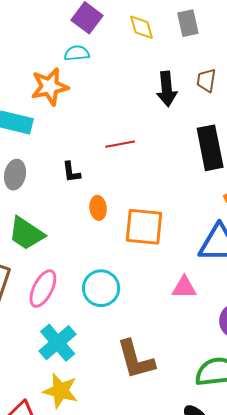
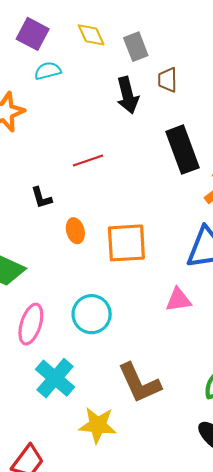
gray rectangle: (188, 23) -> (136, 47), moved
cyan semicircle: (77, 53) -> (48, 71), moved
yellow star: (61, 391) -> (98, 425), moved

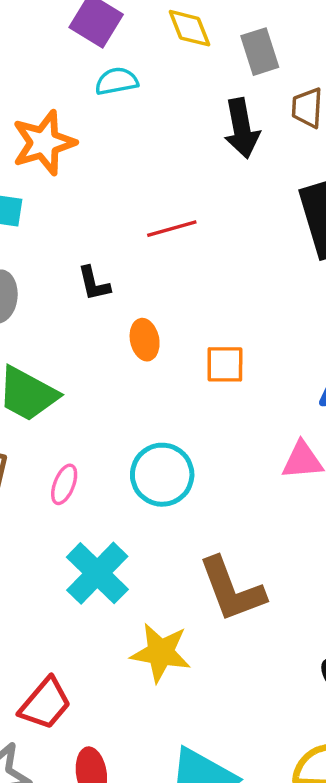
orange square: (126, 243) -> (225, 364), size x0.6
pink ellipse: (31, 324) -> (64, 484), size x0.6

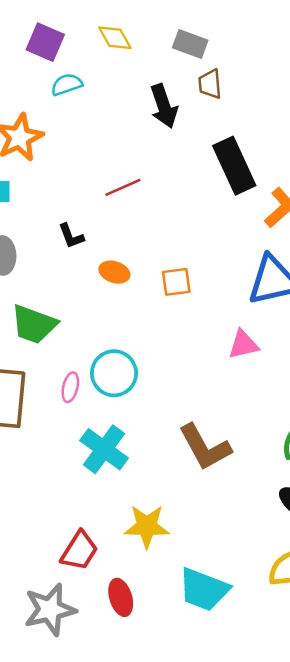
gray rectangle: (260, 52) -> (190, 44), moved, turned -44
orange ellipse: (145, 340) -> (114, 272), turned -52
cyan circle: (162, 475) -> (114, 373), moved
yellow star: (161, 653) -> (147, 526), moved

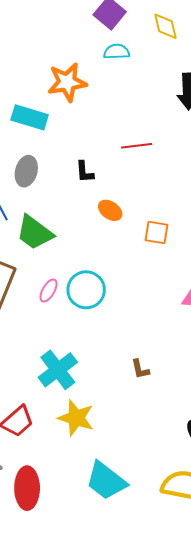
brown L-shape: (205, 447) -> (140, 369), size x0.5
cyan cross: (104, 449) -> (58, 370), moved
red ellipse: (121, 597) -> (27, 488), moved, size x1.4

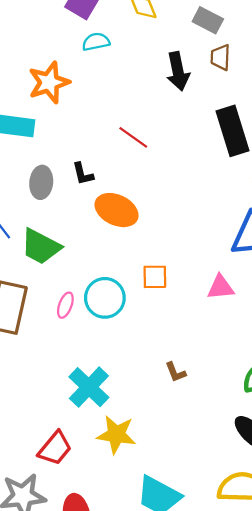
red line: (137, 146) -> (133, 137), turned 52
gray ellipse: (26, 171) -> (41, 182), moved
orange ellipse: (110, 210) -> (117, 210), size x1.6
orange square: (157, 233) -> (155, 277), moved

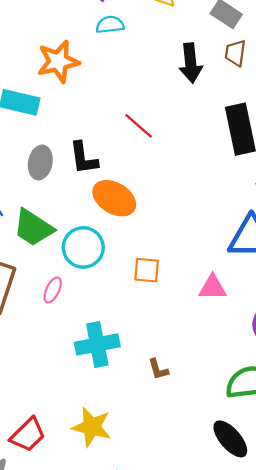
black L-shape: (83, 174) -> (84, 158), size x1.4
cyan circle: (105, 298) -> (83, 247), moved
cyan cross: (89, 387) -> (97, 344), moved, turned 30

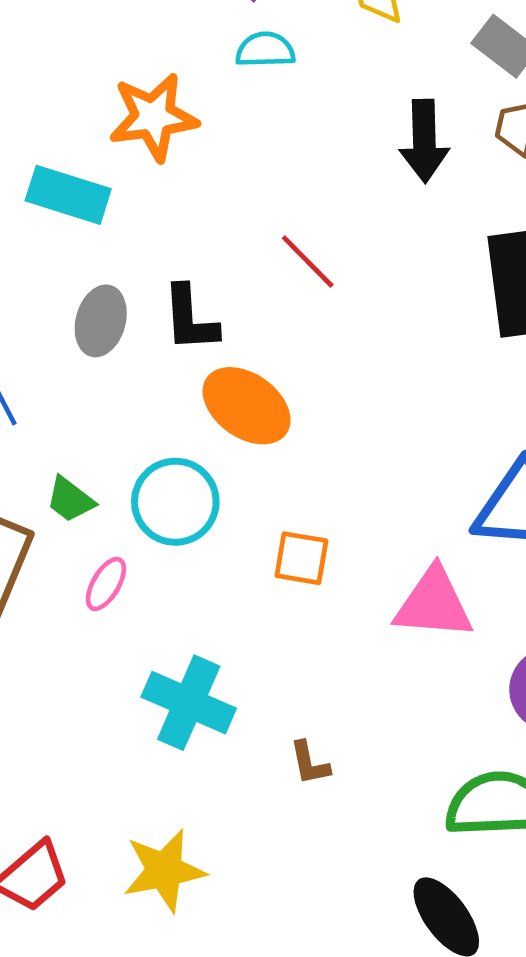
green trapezoid: (33, 228) -> (70, 500), moved, size x0.6
pink triangle: (212, 287) -> (434, 604), size x1.4
cyan cross: (97, 344) -> (189, 703), turned 30
yellow star: (92, 427) -> (164, 870), turned -30

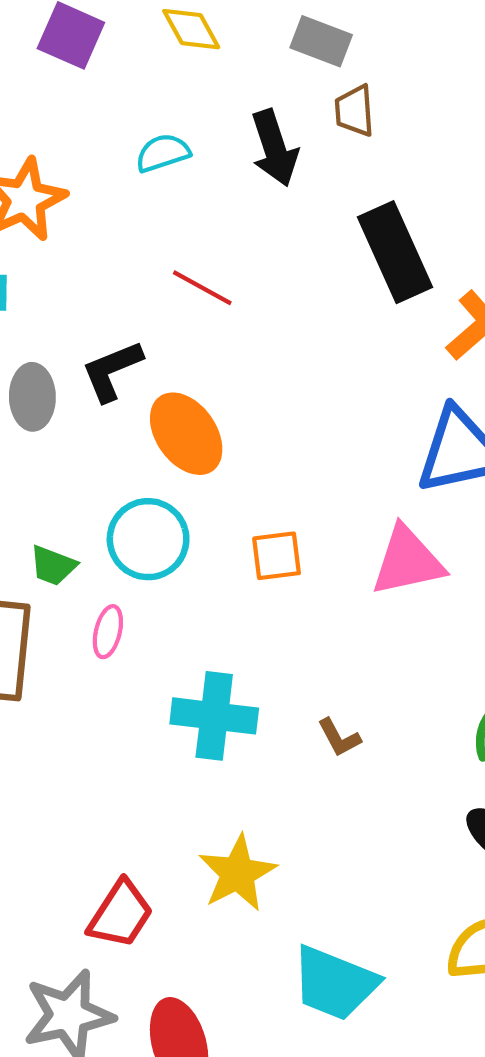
cyan semicircle: (265, 50) -> (163, 153), moved
black L-shape: (190, 319) -> (112, 371), turned 88
orange ellipse: (247, 406) -> (186, 434), turned 36

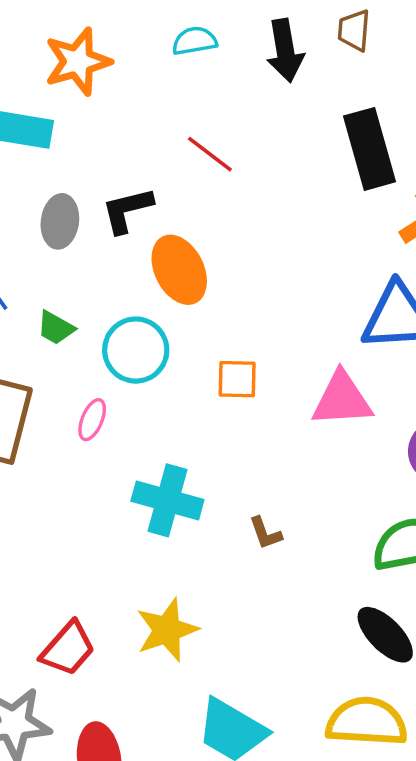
green trapezoid: (53, 566) -> (56, 328), moved

